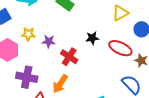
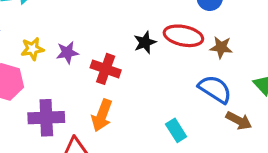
black star: (92, 38) -> (145, 42), moved

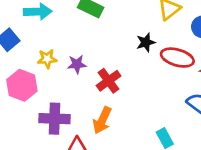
black star: (145, 42) -> (146, 42), moved
red cross: (106, 69) -> (109, 81), turned 30

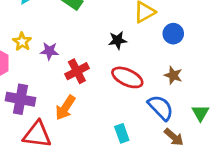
red ellipse: (177, 58) -> (127, 77), moved
yellow star: (47, 59) -> (22, 42), turned 30

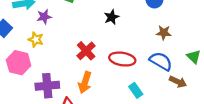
purple star: (49, 51) -> (44, 17), moved
red ellipse: (127, 77) -> (122, 59), moved

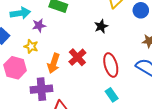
red ellipse: (122, 59) -> (111, 65), turned 65
orange arrow: (85, 82) -> (54, 63), moved
cyan rectangle: (136, 90) -> (112, 95), moved

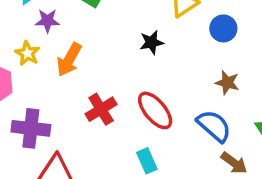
red cross: (77, 57) -> (101, 109), moved
orange arrow: (54, 63) -> (69, 60), moved
red ellipse: (111, 65) -> (155, 110), turned -35

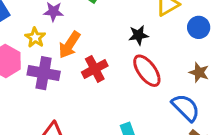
red cross: (101, 109) -> (95, 69), moved
red ellipse: (155, 110) -> (147, 71), moved
purple cross: (31, 128) -> (44, 73), moved

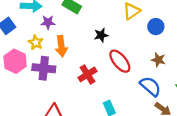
black star: (138, 35) -> (101, 35), moved
orange arrow: (69, 45) -> (61, 46), turned -36
red cross: (95, 69) -> (88, 74), moved

